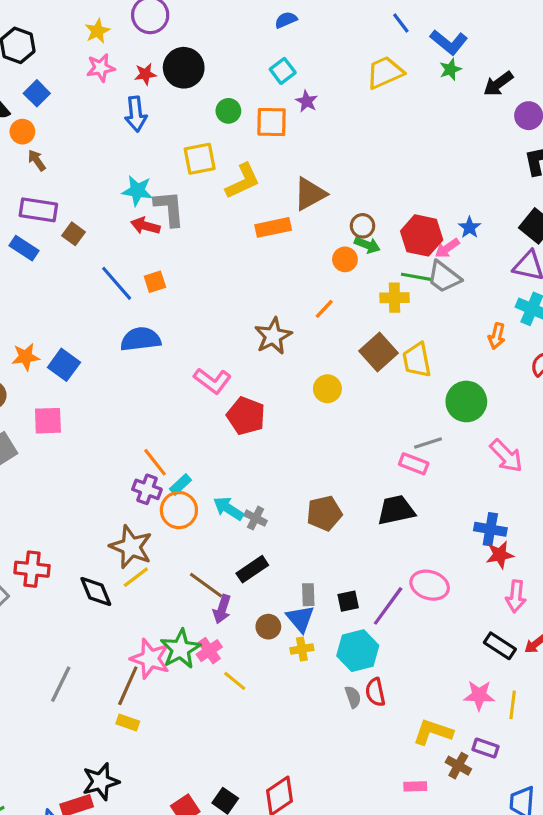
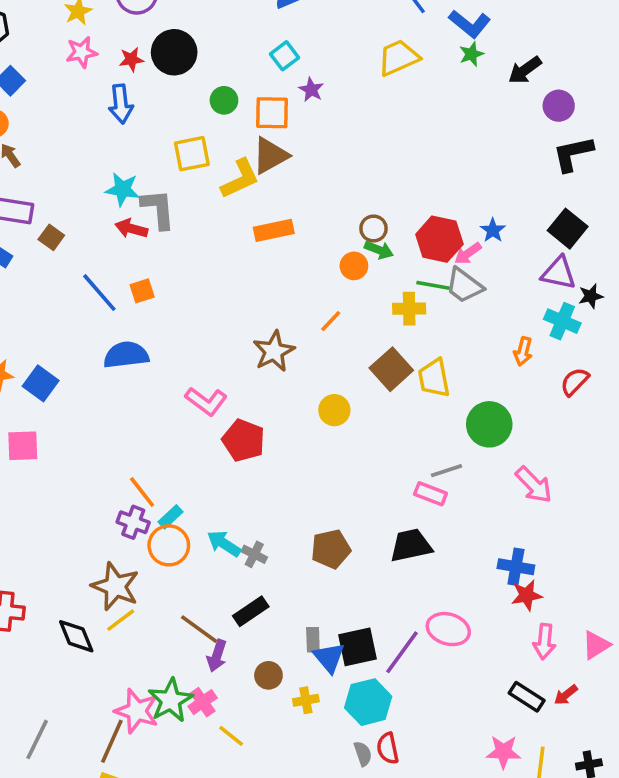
brown triangle: (310, 194) -> (270, 156), moved
black square: (348, 601) -> (357, 647), size x1.6
blue triangle: (300, 619) -> (329, 658), moved

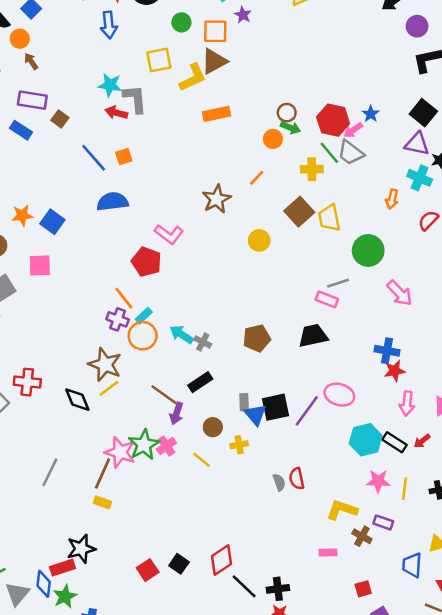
green line: (434, 285) -> (329, 153), turned 40
red pentagon: (244, 440) -> (146, 262), moved
cyan hexagon: (368, 702) -> (366, 440), moved
yellow line: (231, 736) -> (202, 460), moved

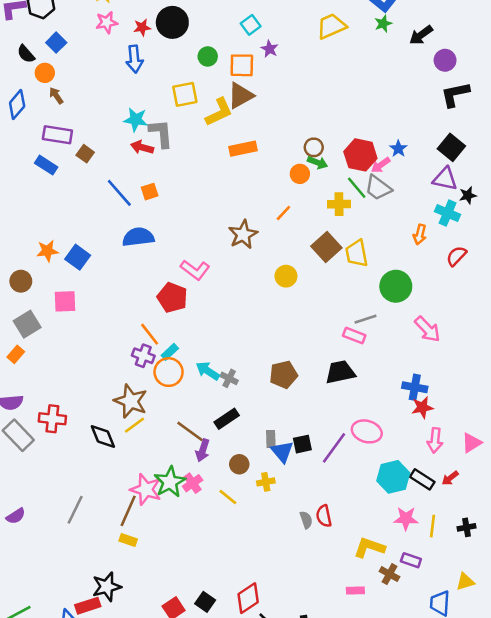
black square: (275, 407) -> (302, 444), size x0.7

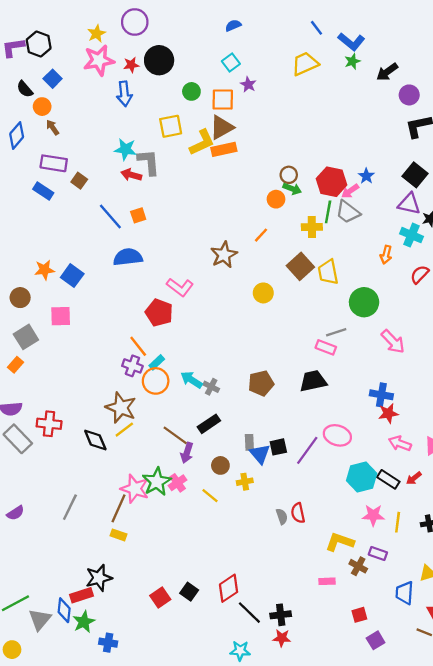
pink star: (107, 22) -> (99, 60), size x1.5
orange rectangle: (243, 149) -> (224, 149), moved
green line: (357, 188) -> (328, 212), turned 50
pink arrow: (435, 440) -> (400, 443), turned 105

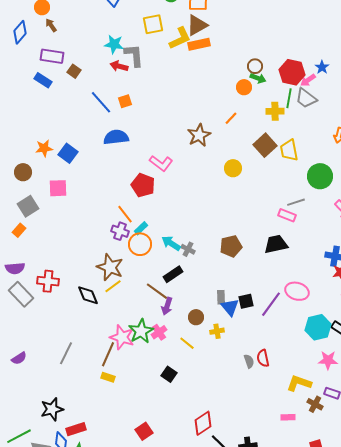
black rectangle: (209, 424) -> (173, 274), moved
black star: (99, 578) -> (52, 409), moved
black square: (189, 592) -> (169, 374), moved

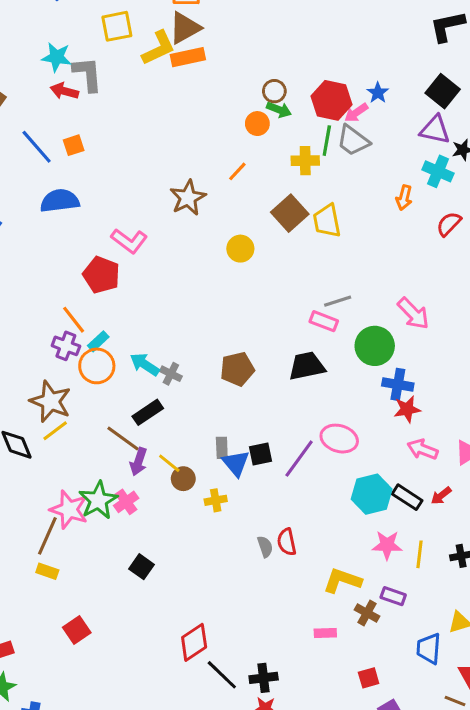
green circle: (320, 176) -> (375, 346), moved
yellow line: (187, 343) -> (169, 463), moved
red square: (144, 431) -> (77, 630), moved

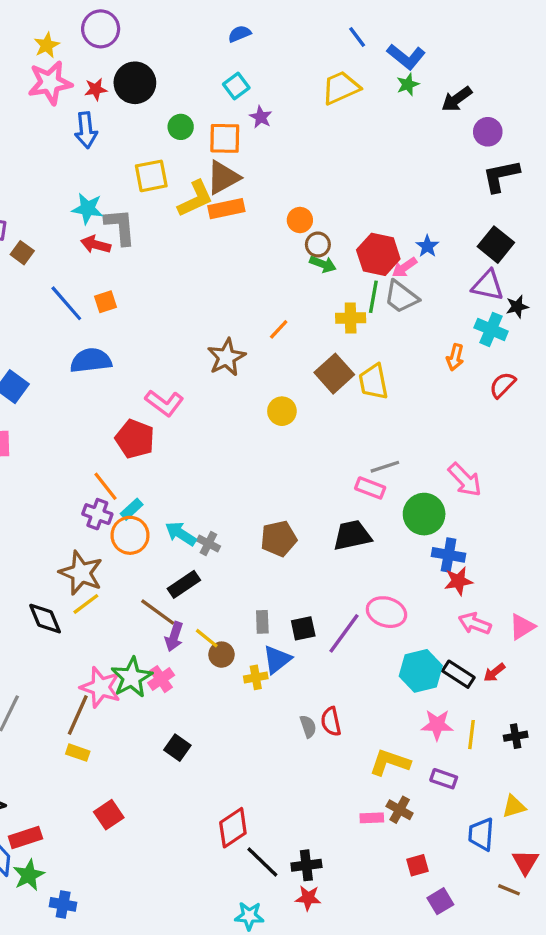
orange circle: (257, 124) -> (300, 220), moved
blue triangle: (236, 463) -> (277, 659), moved, turned 32
brown cross: (367, 613) -> (400, 810), moved

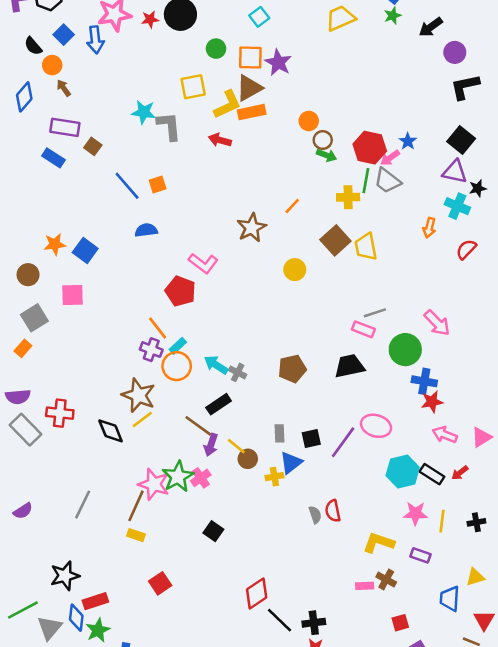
purple star: (261, 117) -> (278, 63), moved, size x1.5
blue arrow: (86, 130) -> (95, 40), moved
red arrow: (96, 245) -> (220, 140), moved
blue semicircle: (91, 360) -> (146, 230), size x0.7

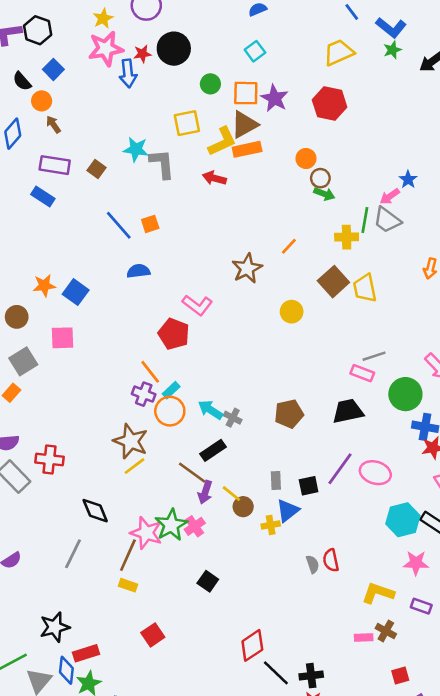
blue arrow: (95, 40) -> (128, 73), moved
brown square: (93, 146) -> (97, 169), moved
red hexagon: (370, 148) -> (330, 104), moved
black diamond: (111, 431) -> (95, 511), moved
purple line: (343, 442) -> (340, 469), moved

